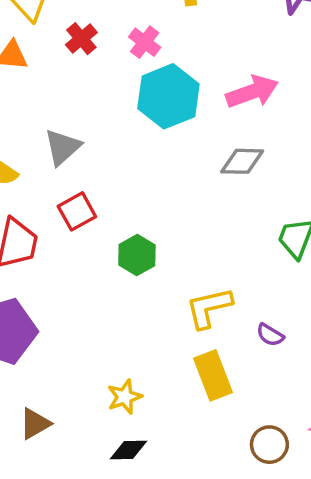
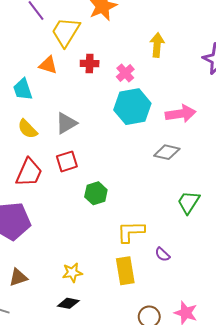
red cross: (81, 39) -> (90, 63), turned 30

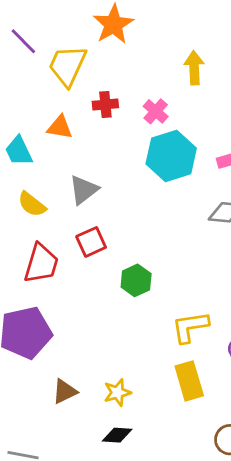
orange triangle: (48, 65) -> (60, 127), moved
brown triangle: (18, 277) -> (65, 391), moved

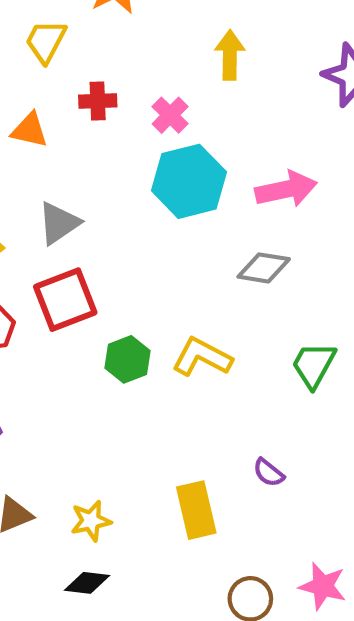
yellow trapezoid: (67, 66) -> (46, 41), size x0.7
red square: (91, 242) -> (65, 300), size x1.4
yellow L-shape: (190, 327) -> (202, 357), moved, turned 33

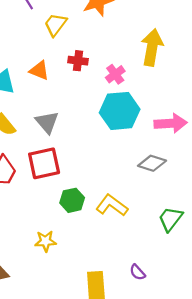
yellow arrow: (230, 55) -> (152, 47), size x1.4
gray triangle: (59, 223) -> (47, 122), turned -45
yellow star: (91, 521) -> (46, 241), moved

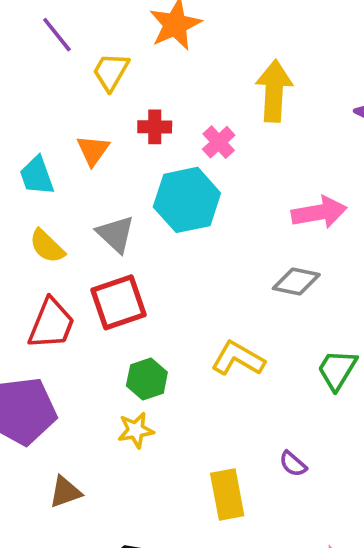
orange triangle: (39, 70) -> (93, 150), turned 50
cyan hexagon: (120, 111) -> (187, 200), moved
green hexagon: (72, 200) -> (147, 379), moved

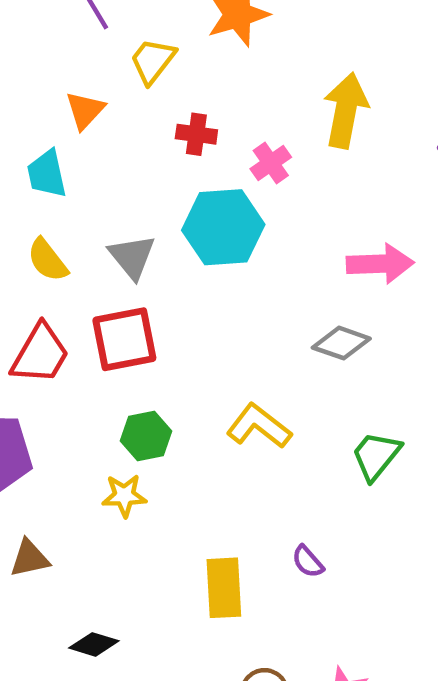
orange triangle: (93, 150) -> (85, 110), moved

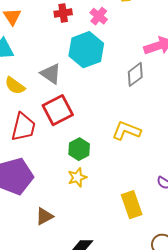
gray diamond: (341, 343) -> (135, 74), moved, turned -40

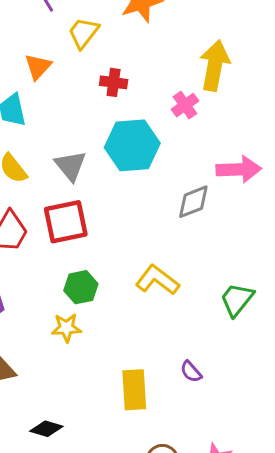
pink cross: (99, 16) -> (185, 105), moved

